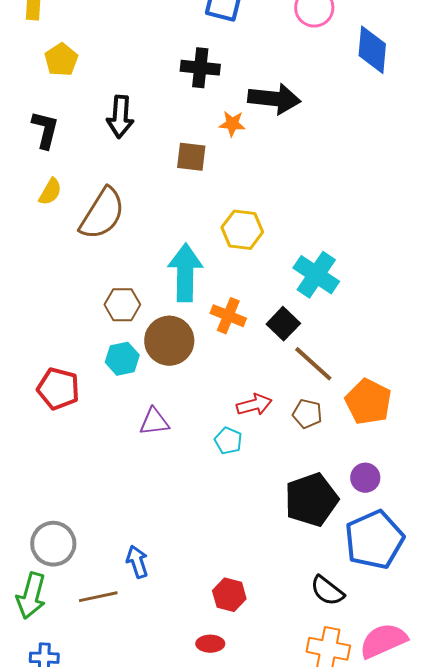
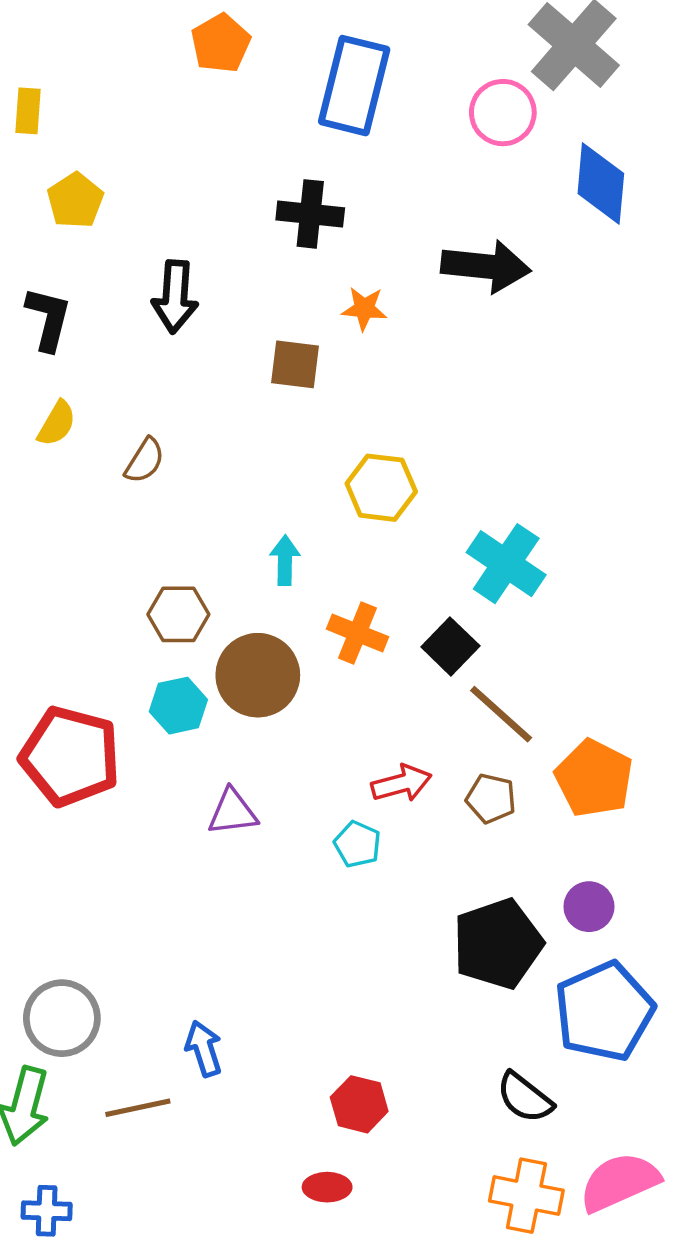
black arrow: (274, 99) -> (486, 266), moved
brown semicircle: (102, 214) -> (145, 461), size x0.5
cyan arrow: (185, 273) -> (285, 560), size x0.5
red pentagon: (58, 389) -> (70, 756), size x1.4

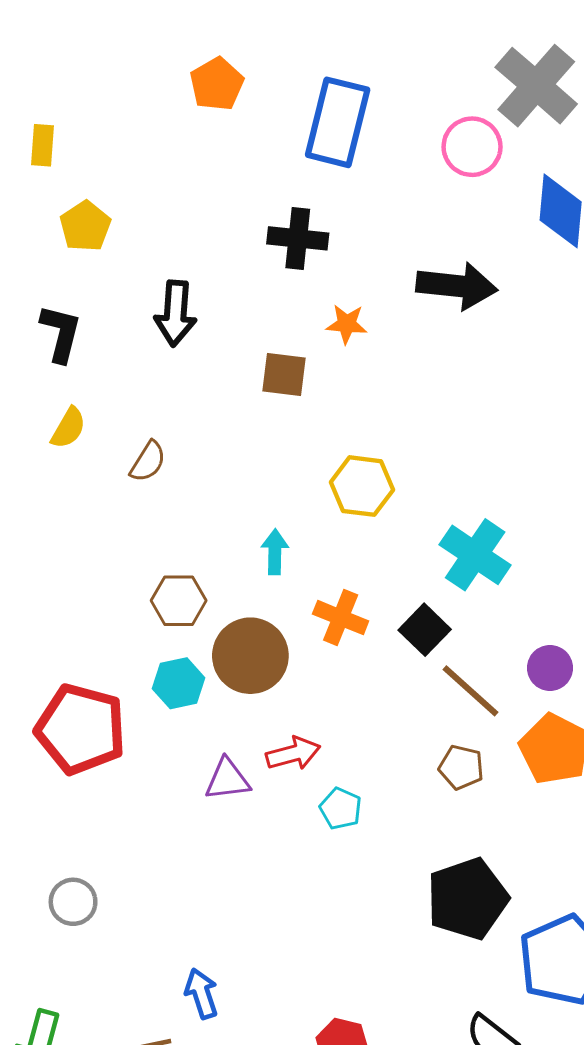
red arrow: (401, 783) -> (293, 754), moved
purple circle: (589, 907) -> (550, 668), moved
gray circle: (62, 1018) -> (73, 902), moved, size x0.7

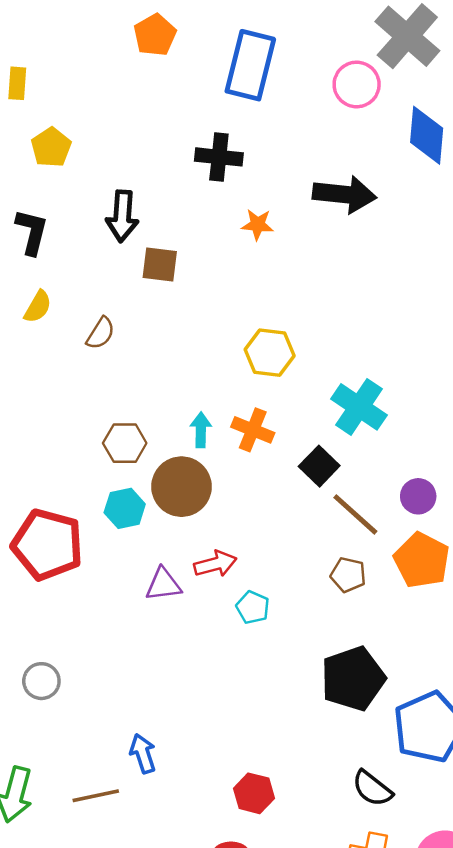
brown square: (284, 374) -> (160, 264), moved
cyan arrow: (275, 552) -> (201, 430), moved
orange cross: (341, 618) -> (253, 430), moved

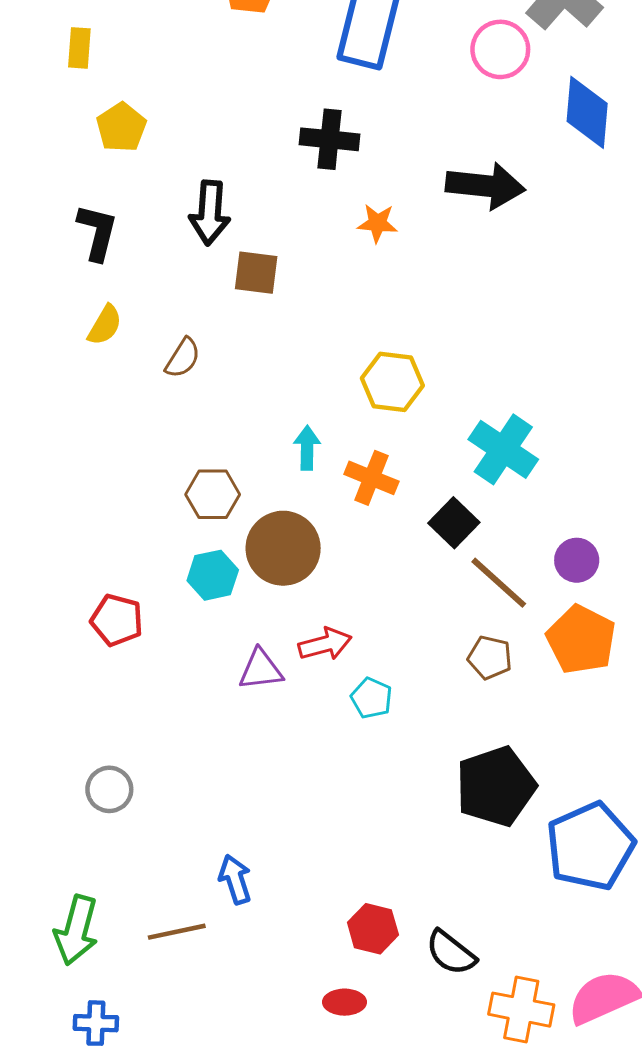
cyan arrow: (201, 430) -> (307, 448), moved
red pentagon: (47, 545) -> (117, 620), size x0.6
black semicircle: (372, 789) -> (451, 953), moved

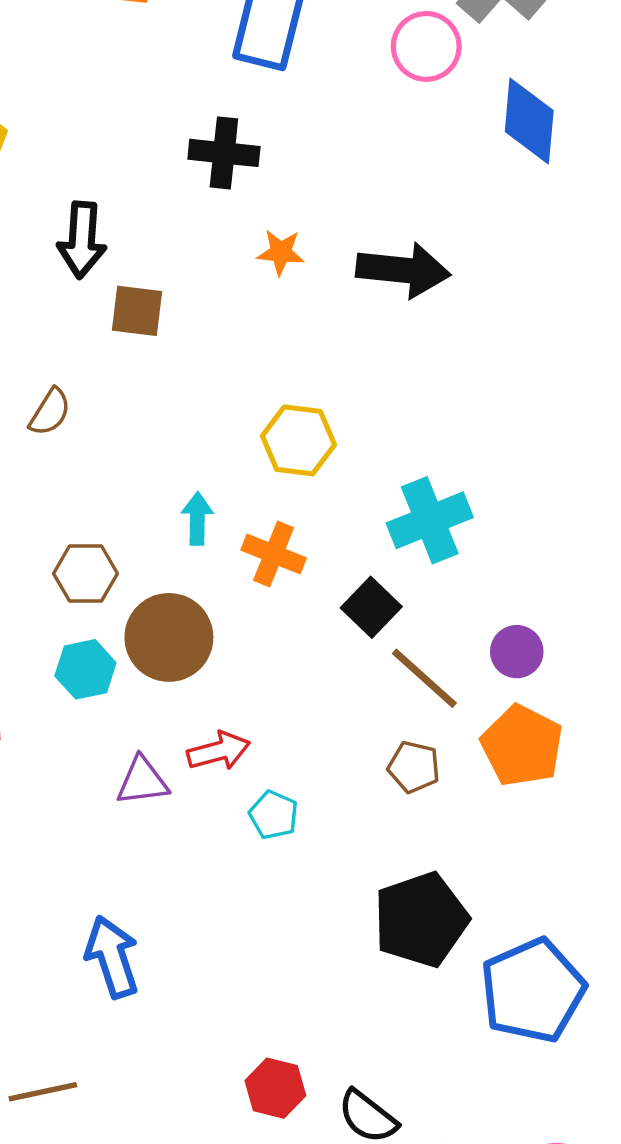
black arrow: (485, 186) -> (403, 270), moved
cyan cross: (503, 449) -> (430, 520), turned 34
blue arrow: (235, 879) -> (112, 957), moved, size x1.4

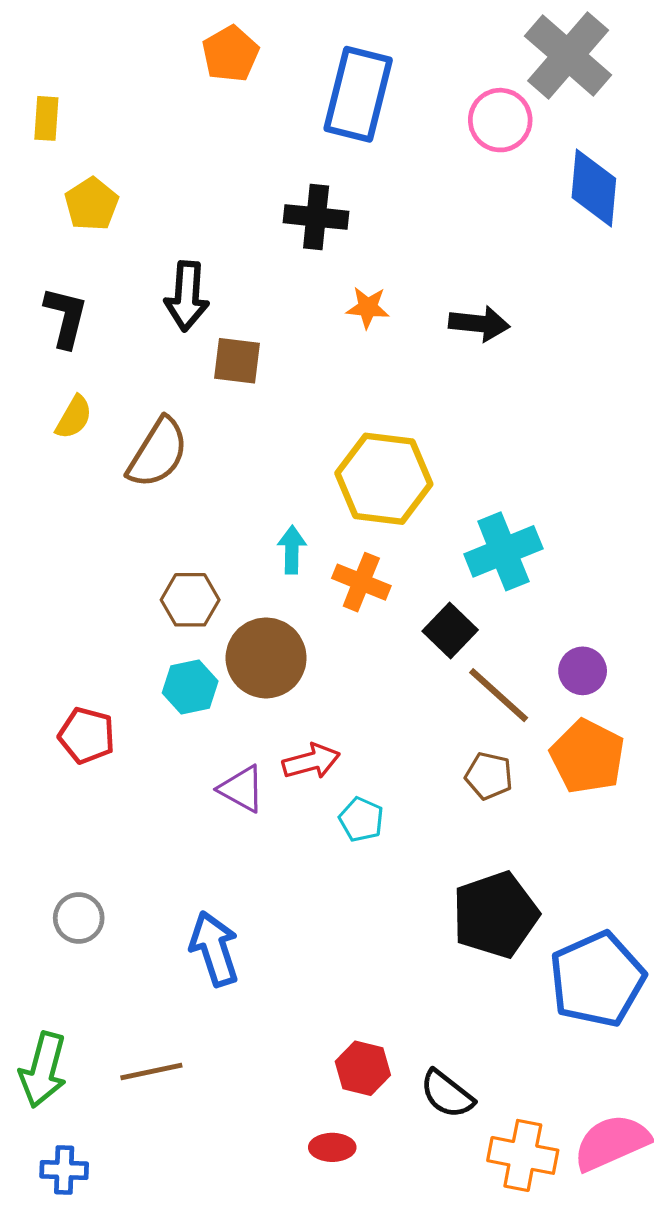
black arrow: (403, 270) -> (479, 324), size x0.7
brown semicircle: (50, 412) -> (158, 453), size x1.6
yellow hexagon: (298, 440) -> (384, 479), size x1.4
purple triangle: (142, 781) -> (242, 789), turned 36

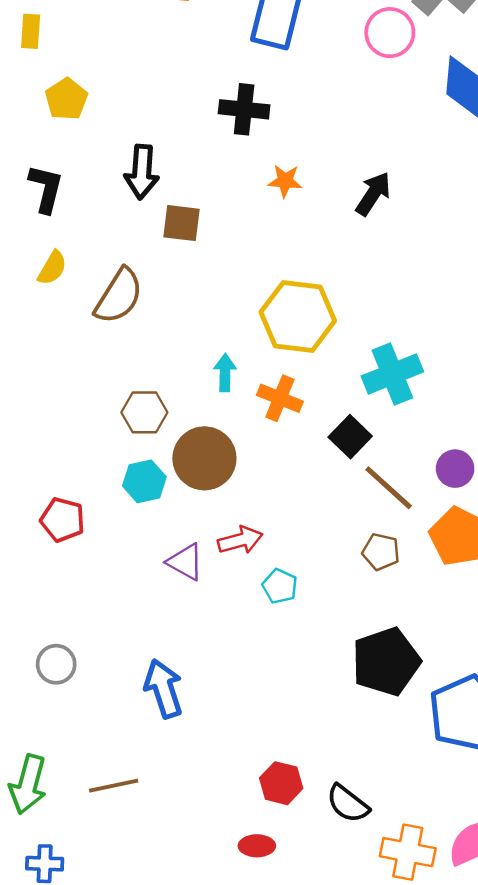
black arrow: (479, 324) -> (373, 194), turned -63

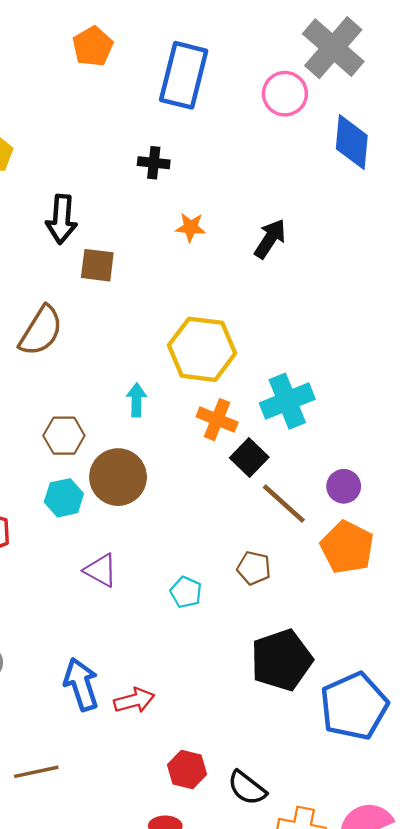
black cross: (244, 109) -> (154, 163), size x0.7
orange cross: (280, 398) -> (217, 420), moved
red arrow: (240, 540) -> (134, 700), moved
brown pentagon: (381, 552) -> (254, 568), moved

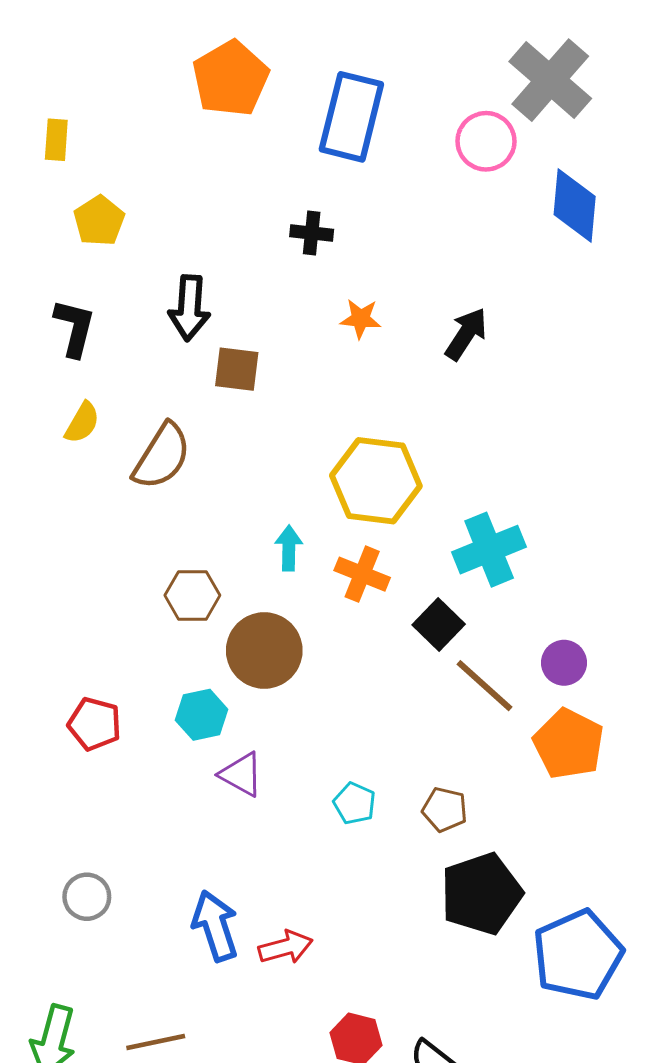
orange pentagon: (93, 46) -> (231, 79), size x1.4
orange cross: (217, 420) -> (362, 574), moved
cyan hexagon: (64, 498) -> (202, 715), moved
brown pentagon: (254, 568) -> (445, 810), moved

